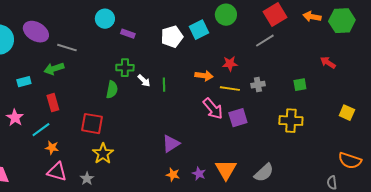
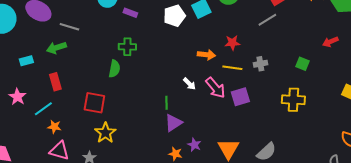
red arrow: (328, 63) -> (330, 42), turned -56
white arrow: (144, 81) -> (189, 84), moved
green line: (164, 85) -> (166, 103), moved
green square: (300, 85) -> (302, 64), turned 32
purple star: (199, 174) -> (194, 145), moved

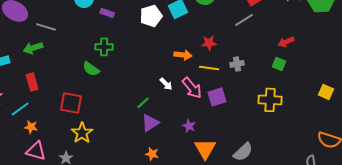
red arrow: (330, 42) -> (286, 42), moved
green semicircle: (114, 69) -> (91, 69), turned 114
green line: (166, 103) -> (143, 103), turned 48
purple star: (194, 145) -> (189, 126), moved

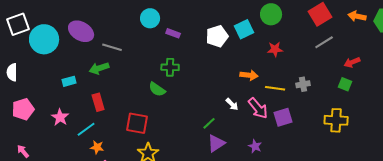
gray line: (244, 20) -> (324, 42), moved
red star: (209, 43) -> (275, 49), moved

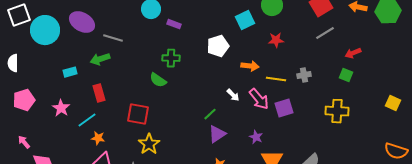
white pentagon: (217, 36) -> (218, 46), moved

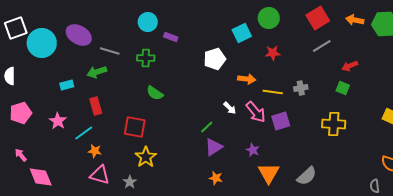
green cross: (171, 58) -> (146, 58), moved

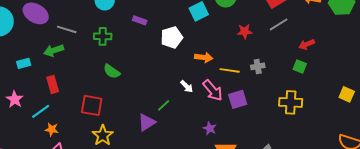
purple rectangle: (171, 37) -> (140, 20), moved
red star: (273, 53) -> (245, 31), moved
purple triangle: (214, 147) -> (147, 122), moved

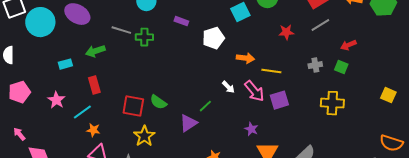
gray line: (67, 29) -> (121, 30), moved
gray cross: (258, 66) -> (315, 65), moved
green semicircle: (112, 71) -> (158, 102), moved

